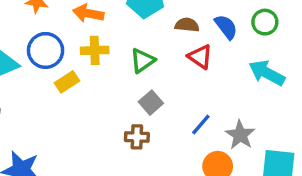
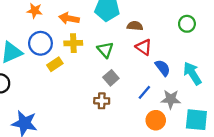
blue semicircle: (226, 27) -> (163, 68), moved
green triangle: (143, 60) -> (105, 50), turned -36
cyan arrow: (267, 73) -> (192, 73), moved, turned 30
gray star: (240, 135) -> (171, 99), turned -30

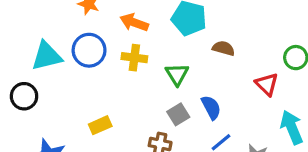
red triangle: (144, 47) -> (267, 84), moved
yellow rectangle: (55, 64) -> (100, 125), moved
blue semicircle: (163, 68) -> (211, 107), moved

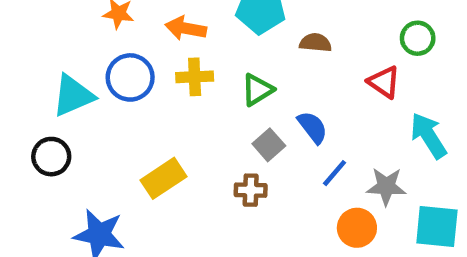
green triangle: (177, 74) -> (257, 90), turned 40
yellow rectangle: (100, 125) -> (163, 178), size x1.4

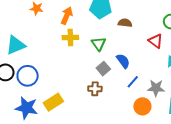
orange arrow: (186, 28) -> (67, 16), turned 102
blue circle: (130, 77) -> (28, 76), moved
green triangle: (257, 90) -> (99, 44), turned -35
yellow rectangle: (163, 178) -> (53, 102), moved

